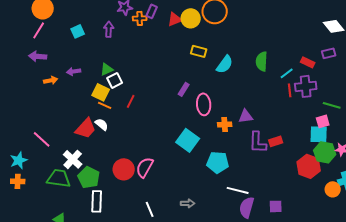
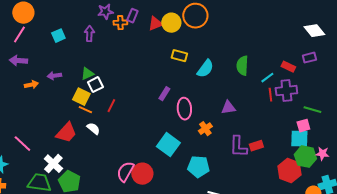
purple triangle: (246, 116) -> (228, 108), moved
white semicircle: (102, 124) -> (93, 129), moved
orange cross: (225, 124) -> (205, 129), turned -32
red circle: (124, 169) -> (142, 174), moved

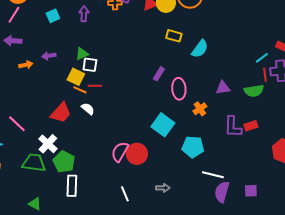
green semicircle: (242, 66) -> (254, 91), moved, turned -102
white square: (95, 85) -> (90, 65), turned 35
red line: (111, 106) -> (95, 86), moved, turned 64

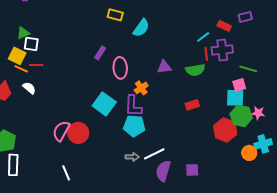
purple L-shape: (233, 127) -> (133, 106), moved
white line: (213, 175) -> (154, 154), turned -40
gray arrow: (163, 188) -> (132, 157), moved

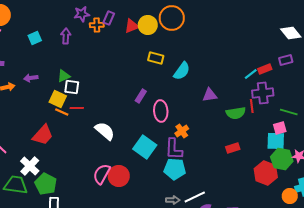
red rectangle: (224, 26) -> (265, 69), turned -48
cyan line: (203, 37) -> (251, 74), moved
red line: (206, 54) -> (252, 106), moved
purple triangle: (164, 67) -> (210, 95), moved
white semicircle: (29, 88) -> (105, 131), moved, size x1.5

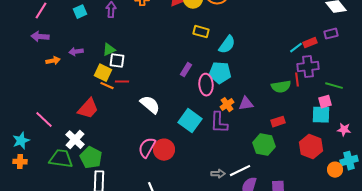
purple triangle: (210, 95) -> (246, 104), moved
green hexagon: (282, 159) -> (264, 145), moved
cyan pentagon: (175, 169) -> (220, 73), moved

